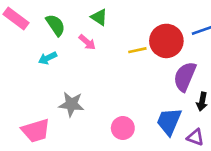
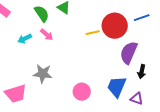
green semicircle: (56, 25) -> (42, 14), moved
pink arrow: (87, 42) -> (47, 35), moved

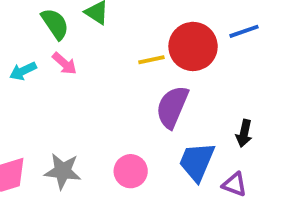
purple semicircle: (129, 53) -> (172, 107), moved
gray star: (43, 74) -> (63, 171), moved

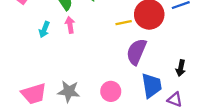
pink arrow: (65, 63) -> (70, 25), turned -140
cyan arrow: (23, 71) -> (44, 30), turned -42
blue trapezoid: (197, 162) -> (152, 86), turned 148

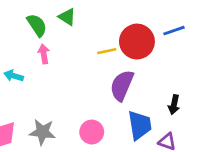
cyan arrow: (44, 30) -> (14, 76), moved, turned 84

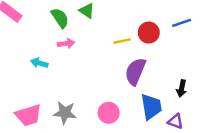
red circle: (137, 42) -> (149, 33), size x0.7
pink arrow: (44, 54) -> (66, 43), turned 91

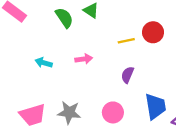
pink arrow: (66, 43) -> (84, 59), moved
purple semicircle: (135, 71) -> (127, 75), moved, size x0.6

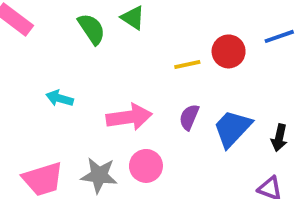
pink arrow: (84, 59) -> (129, 117), moved, size x1.6
blue trapezoid: (155, 106) -> (232, 128), moved, turned -128
pink circle: (113, 112) -> (146, 166), moved

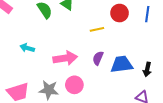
blue line: (279, 36) -> (147, 14), turned -63
red circle: (229, 51) -> (120, 13), moved
blue trapezoid: (232, 128) -> (122, 64), turned 40

